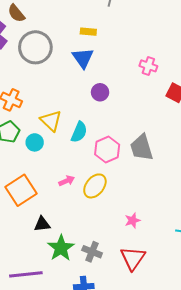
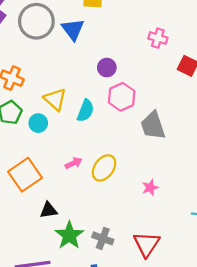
blue triangle: (83, 58) -> (73, 29), moved
pink hexagon: (107, 149) -> (122, 97), moved
pink star: (133, 220) -> (150, 188), moved

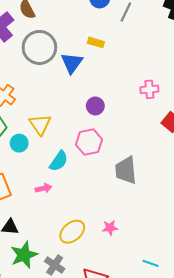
pink cross: (158, 38) -> (149, 89), turned -36
pink hexagon: (122, 97) -> (89, 142), moved
cyan semicircle: (86, 111) -> (59, 161), moved
yellow ellipse: (104, 168) -> (72, 232), moved

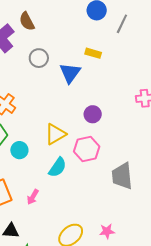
gray circle: (39, 47) -> (39, 58), size x0.6
yellow triangle: (40, 125) -> (55, 134), moved, turned 35
pink arrow: (44, 188) -> (33, 197), moved, turned 133

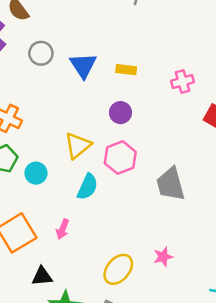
yellow rectangle: (93, 53) -> (126, 70), moved

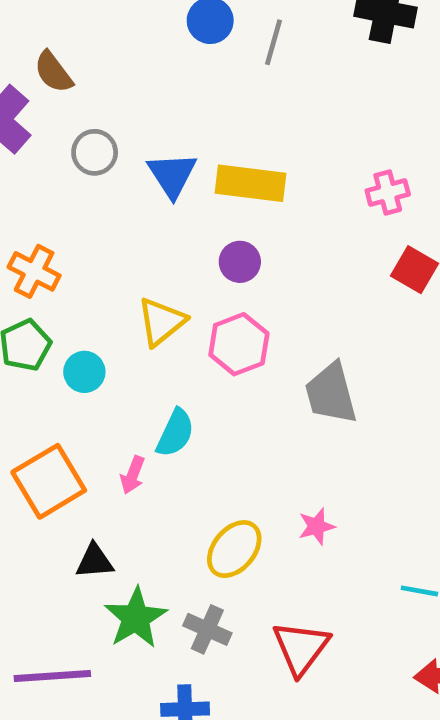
yellow rectangle: (126, 70) -> (250, 183), size x1.8
pink cross: (183, 81) -> (388, 193), moved
cyan semicircle: (87, 187) -> (175, 433), moved

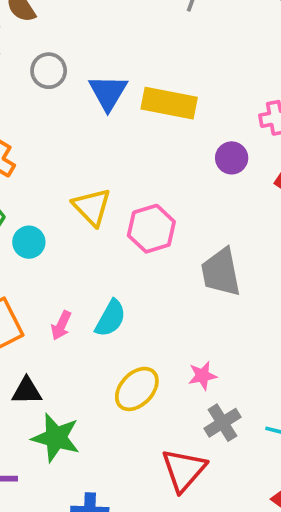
purple circle: (240, 262) -> (232, 158), moved
yellow triangle: (161, 322) -> (92, 207), turned -39
cyan semicircle: (175, 433) -> (110, 318), moved
green star: (136, 618) -> (56, 438), turned -30
gray cross: (207, 629) -> (222, 423), moved, turned 30

